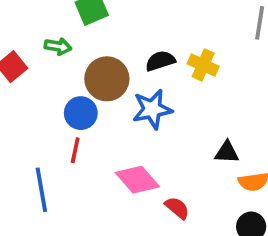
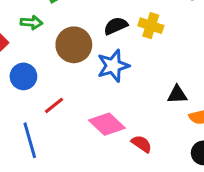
blue circle: (81, 113) -> (23, 76), moved
red line: (75, 150) -> (54, 105), turned 45

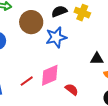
red line: (54, 105) -> (27, 81), moved
pink diamond: (107, 124) -> (50, 75), turned -70

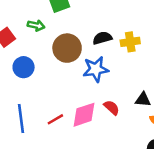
yellow cross: (82, 13) -> (130, 42), turned -35
red semicircle: (72, 89) -> (112, 108), moved

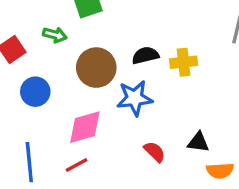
pink diamond: (84, 115) -> (85, 127), moved

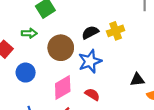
red semicircle: (155, 152) -> (92, 94), moved

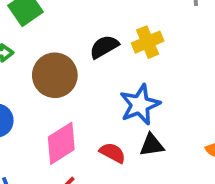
blue star: (90, 61) -> (140, 105), moved
black triangle: (137, 80) -> (152, 145), moved

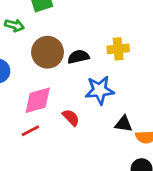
black semicircle: (104, 47) -> (78, 57), moved
black triangle: (152, 145) -> (124, 124), moved

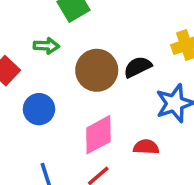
red semicircle: (71, 118) -> (146, 147), turned -30

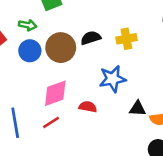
black semicircle: (138, 67) -> (91, 38), moved
blue circle: (39, 109) -> (30, 51), moved

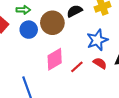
red semicircle: (88, 107) -> (100, 63), moved, turned 32
red line: (51, 122) -> (77, 67), moved

